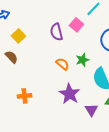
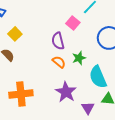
purple semicircle: (56, 32) -> (58, 41), moved
orange cross: (24, 96) -> (21, 94), size x1.6

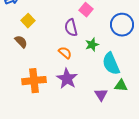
orange semicircle: (59, 62) -> (65, 53), moved
purple star: (66, 92) -> (67, 79), moved

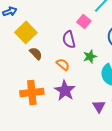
yellow square: (28, 21) -> (26, 32), size x1.5
brown semicircle: (21, 42) -> (36, 53), moved

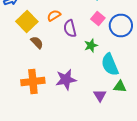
pink square: (84, 21) -> (98, 18), moved
orange semicircle: (63, 64) -> (54, 16), moved, turned -72
purple star: (65, 90) -> (66, 80), turned 30

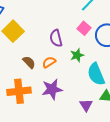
orange semicircle: (54, 16) -> (49, 62), moved
brown semicircle: (37, 42) -> (29, 62), moved

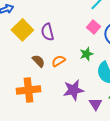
purple semicircle: (56, 38) -> (47, 32), moved
purple star: (52, 89) -> (73, 90), moved

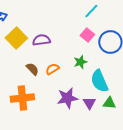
purple semicircle: (47, 32) -> (41, 40), turned 96
purple triangle: (95, 104) -> (89, 103), moved

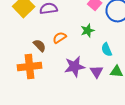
brown semicircle: (32, 69) -> (40, 46), moved
cyan semicircle: (99, 81) -> (107, 50), size x0.6

